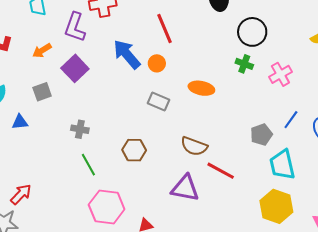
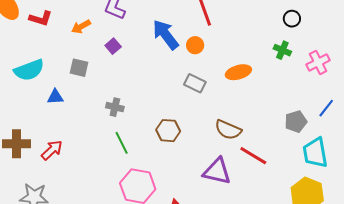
black circle: (252, 32) -> (292, 19), size x0.6
purple square: (75, 68) -> (113, 46), size x0.6
orange ellipse: (201, 88) -> (238, 72), turned -30
gray square: (42, 92) -> (79, 68), turned 30
red arrow: (21, 194) -> (52, 150), moved

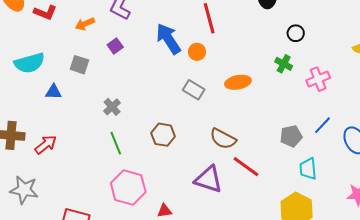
gray cross: (115, 107) -> (112, 107), turned 30
cyan trapezoid: (315, 153) -> (308, 169), size x0.7

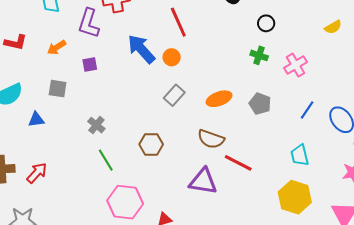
purple square: (115, 46) -> (90, 64), turned 35
orange ellipse: (238, 82) -> (219, 99), moved
gray rectangle: (194, 90) -> (174, 95), turned -70
gray pentagon: (291, 136) -> (260, 104), moved, turned -30

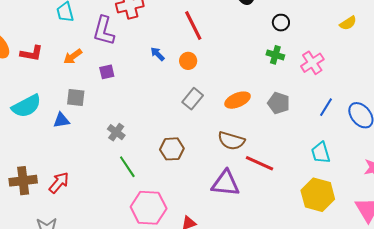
blue arrow: (141, 49) -> (158, 54), size x0.5
blue triangle: (36, 119) -> (61, 120), moved

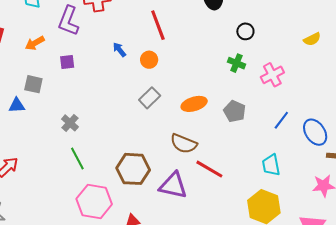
brown hexagon: (172, 149) -> (133, 169), moved, size x1.4

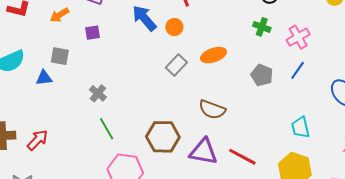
blue arrow: (119, 50) -> (144, 18), size x1.8
orange ellipse: (194, 104) -> (214, 55), moved
blue line: (281, 120) -> (298, 70), moved
red line: (209, 169) -> (242, 157), moved

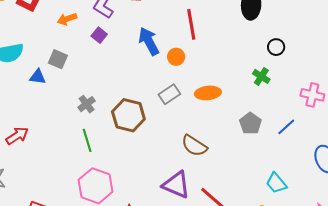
purple square: (93, 33) -> (99, 35), moved, turned 35
pink cross: (298, 37) -> (312, 95), moved, turned 30
cyan trapezoid: (301, 127) -> (276, 183), turned -40
brown hexagon: (163, 137) -> (128, 115), moved

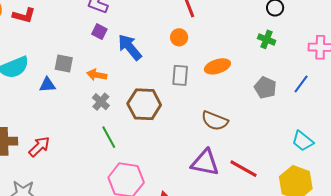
orange arrow: (67, 19) -> (97, 75), moved, turned 42
blue arrow: (149, 41) -> (130, 47), moved
gray rectangle: (169, 94) -> (180, 75), turned -40

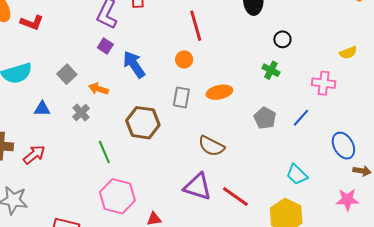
gray square: (64, 63) -> (67, 74), turned 30
blue triangle: (47, 85) -> (42, 109), moved
gray cross: (101, 102) -> (81, 113), moved

